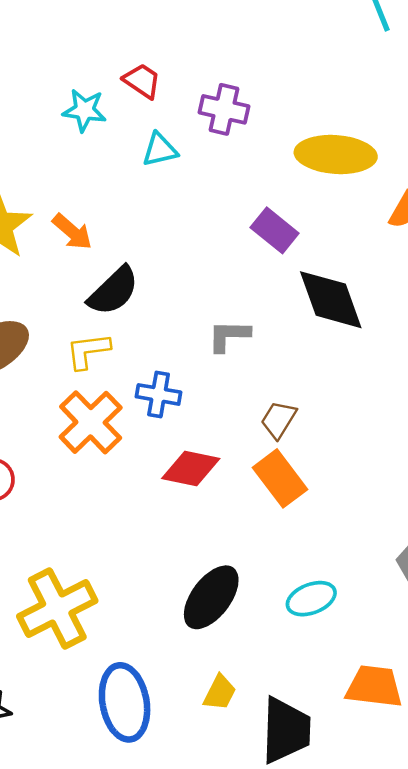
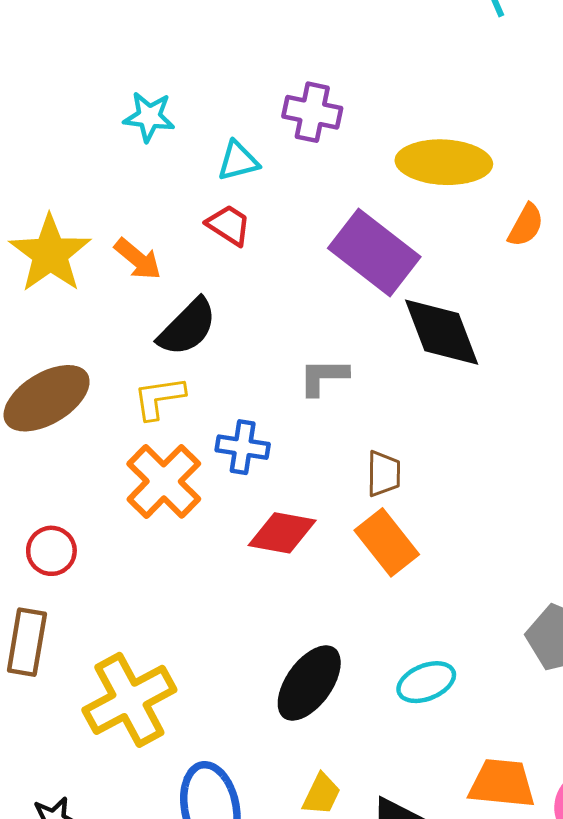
red trapezoid: (142, 81) -> (229, 225), moved
purple rectangle: (275, 230) -> (374, 252), size x1.6
brown trapezoid: (279, 420) -> (384, 474), turned 150

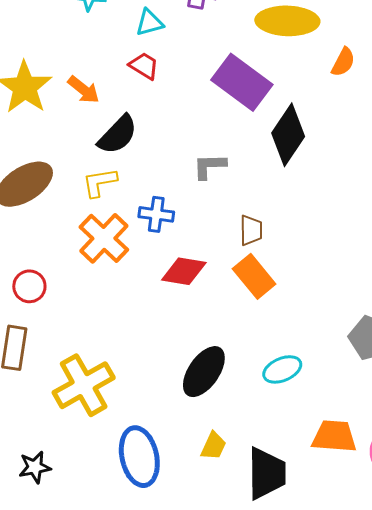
black diamond: (442, 332) -> (288, 135), turned 56

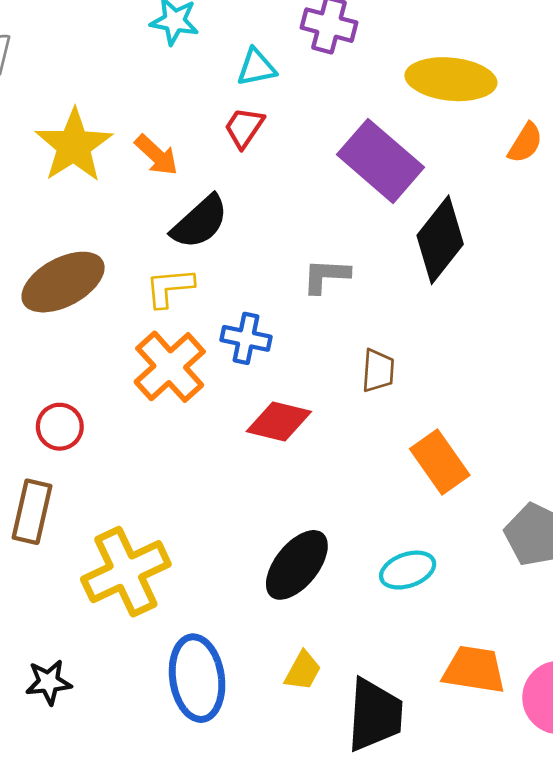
red trapezoid: (144, 66) -> (244, 128), turned -92
orange rectangle: (254, 276) -> (440, 462), moved

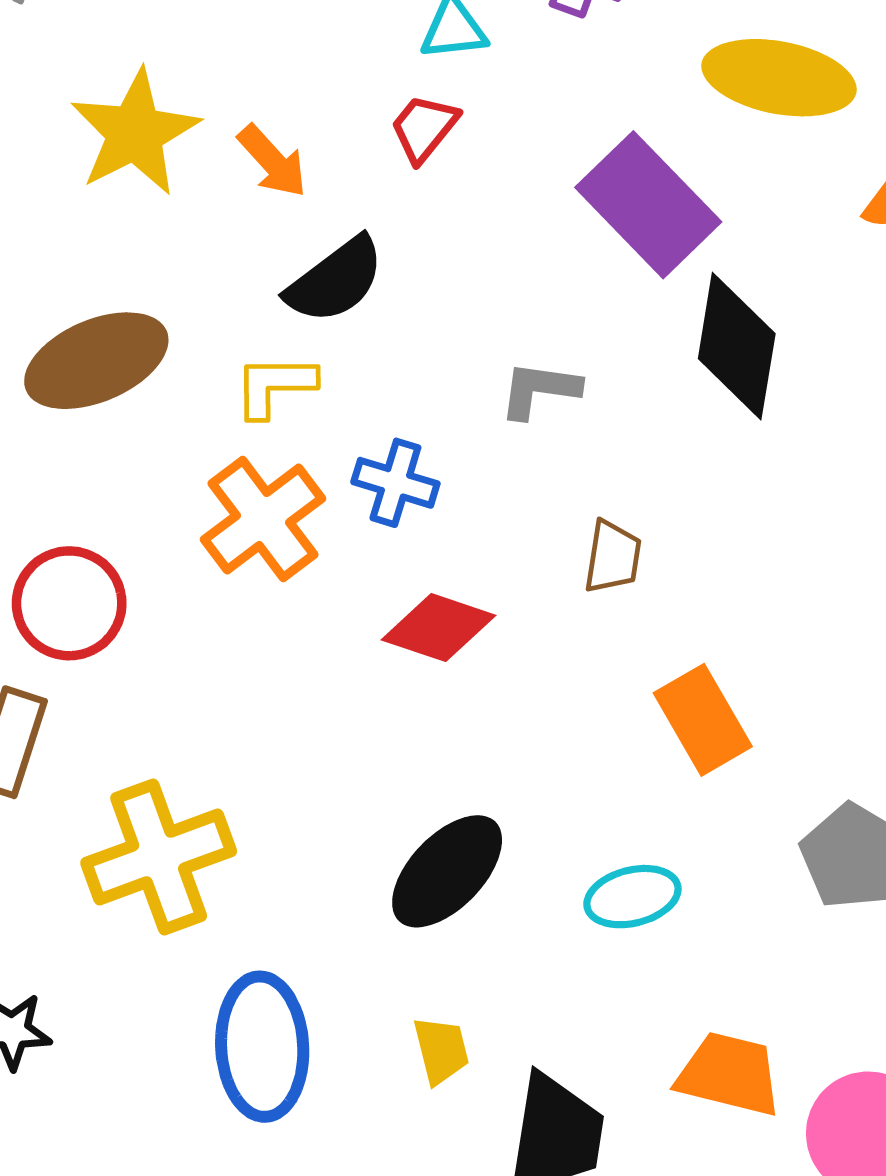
black diamond: (440, 240) -> (737, 346), turned -34
red circle: (60, 427) -> (69, 603), size x1.4
yellow trapezoid: (303, 671) -> (441, 1050), turned -48

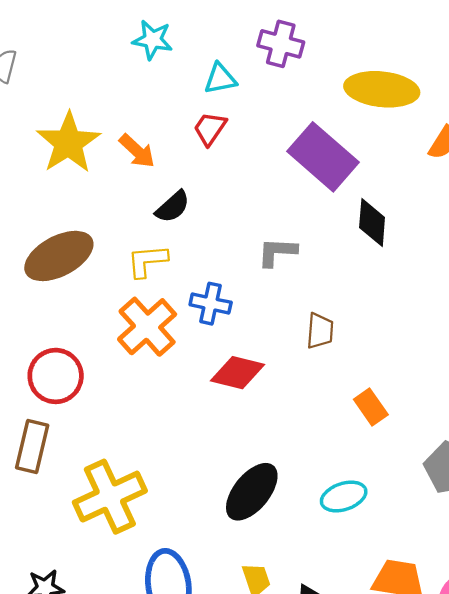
black semicircle: (335, 280) -> (173, 207), size x0.7
black diamond: (737, 346) -> (372, 223), size x0.7
orange rectangle: (703, 720) -> (371, 407), size x0.7

